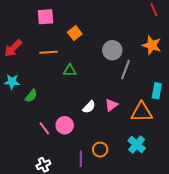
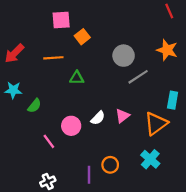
pink square: (45, 17) -> (61, 20), moved
gray line: (125, 70) -> (138, 77), turned 36
orange triangle: (142, 112) -> (156, 124), turned -35
pink circle: (65, 125) -> (71, 126), moved

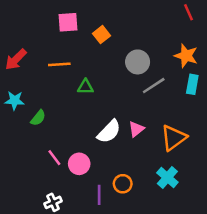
orange square: (82, 37) -> (102, 35), moved
cyan rectangle: (173, 100) -> (192, 84), moved
white semicircle: (98, 118) -> (109, 132), size x1.5
pink circle: (71, 126) -> (79, 164), moved

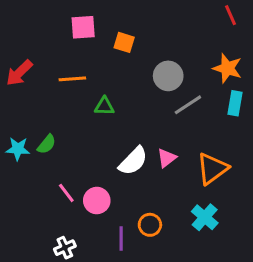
orange square: (102, 35) -> (124, 42), turned -35
cyan star: (15, 100) -> (18, 149), moved

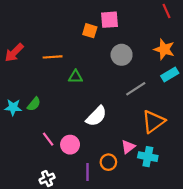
pink square: (83, 27) -> (109, 20), moved
cyan rectangle: (235, 103) -> (170, 74), turned 49
gray line: (188, 105) -> (136, 89), moved
pink triangle: (167, 158) -> (128, 147), moved
cyan cross: (205, 217) -> (148, 157), turned -30

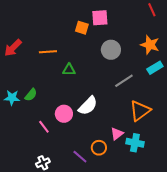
pink circle: (70, 145) -> (64, 114), moved
purple line: (88, 172) -> (80, 157), turned -49

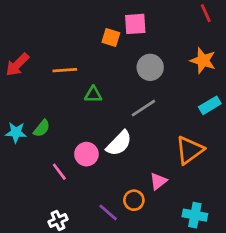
cyan rectangle: (155, 68) -> (210, 105), moved
gray line: (124, 81) -> (143, 108), moved
cyan cross: (135, 143) -> (195, 215), moved

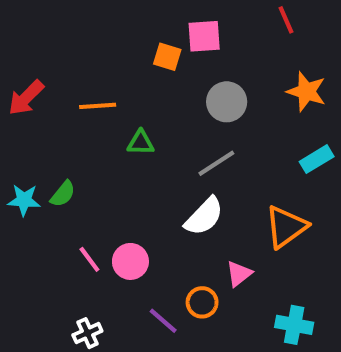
red line: (206, 13) -> (286, 20), moved
white semicircle: (119, 143) -> (204, 216), moved
pink circle: (86, 154) -> (130, 261), moved

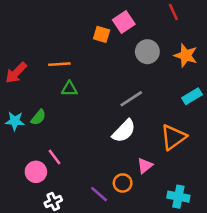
pink square: (204, 36) -> (124, 22), turned -30
red arrow: (26, 98) -> (16, 73), moved
gray circle: (227, 102) -> (147, 52), moved
green triangle: (141, 143) -> (69, 89), moved
pink circle: (130, 261) -> (36, 172), moved

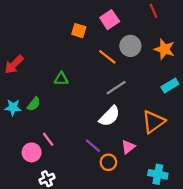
orange square: (102, 34) -> (79, 31), moved
orange line: (59, 64) -> (107, 57), moved, turned 42
purple line: (99, 194) -> (93, 146), moved

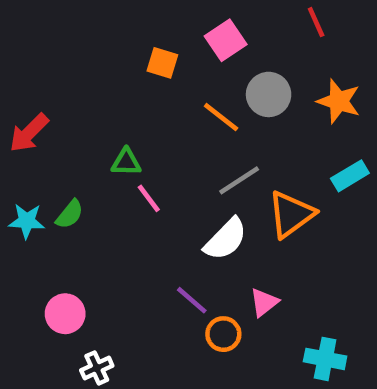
orange triangle: (153, 122) -> (291, 214), moved
pink line: (48, 139) -> (149, 198), moved

